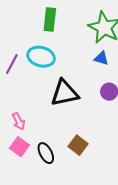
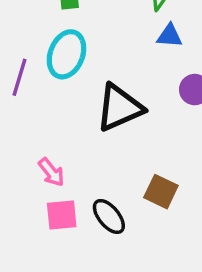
cyan ellipse: (41, 57) -> (66, 54), turned -72
pink square: (19, 147) -> (62, 215), turned -30

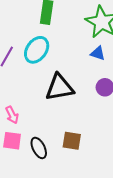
brown square: (161, 192) -> (72, 141), turned -30

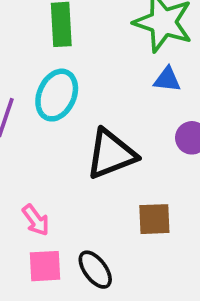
brown square: (72, 141) -> (154, 219), moved

